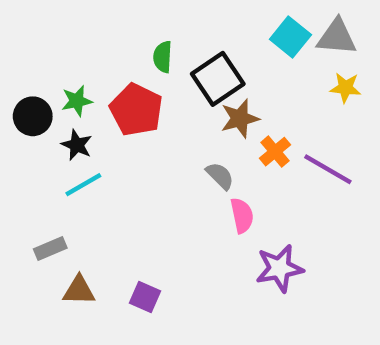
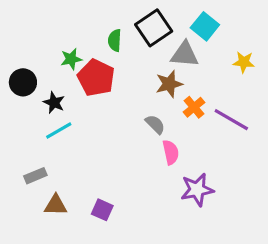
gray triangle: (337, 37) -> (185, 54), moved
black square: (218, 79) -> (154, 28), moved
green star: (77, 101) -> (71, 59), moved

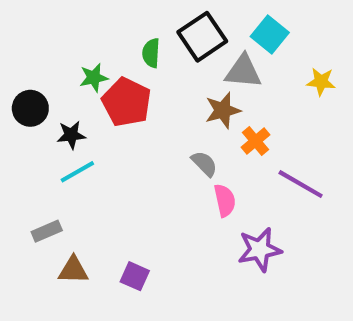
black star: (54, 103) -> (71, 135), turned -30
purple line: (231, 120) -> (301, 184), moved

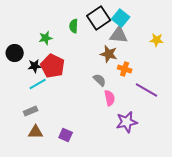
cyan square: (270, 35) -> (121, 18), moved
red pentagon: (127, 102) -> (53, 66), moved
brown star: (223, 110) -> (109, 54), turned 30
orange cross: (256, 141) -> (125, 69), turned -32
gray rectangle: (47, 231) -> (31, 111), moved

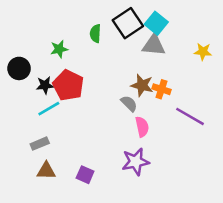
brown star: (109, 54) -> (142, 85), moved
purple star: (127, 122) -> (136, 162), moved

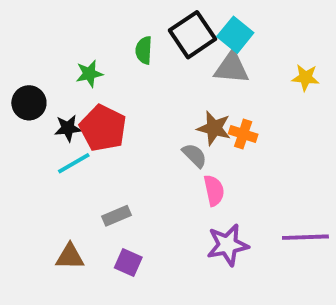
purple line: (190, 116) -> (305, 237), moved, turned -32
gray rectangle: (40, 144) -> (117, 216), moved
purple star: (136, 162) -> (228, 245), moved

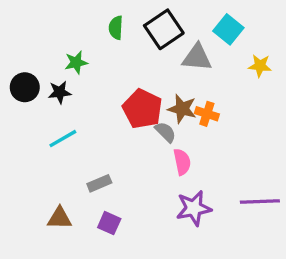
cyan square: (235, 35) -> (228, 29), moved
green semicircle: (144, 50) -> (116, 28), moved
black star: (68, 128) -> (60, 92), moved
red pentagon: (103, 128) -> (142, 109), moved

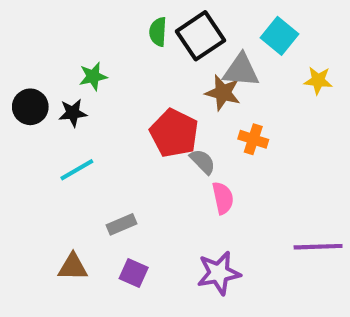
green semicircle: (116, 28) -> (158, 32), moved
brown star: (182, 109) -> (223, 93), moved
purple star: (194, 208) -> (219, 273), moved

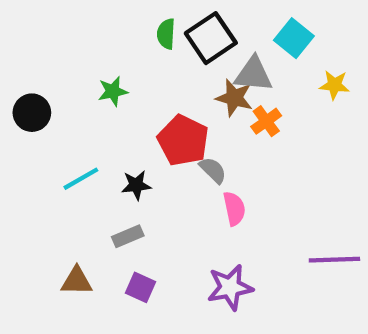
green star: (93, 76) -> (113, 91), moved
black star: (73, 113) -> (136, 185), moved
orange cross: (253, 139) -> (266, 121), moved, turned 36

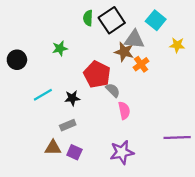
brown triangle: (77, 281) -> (53, 148), moved

